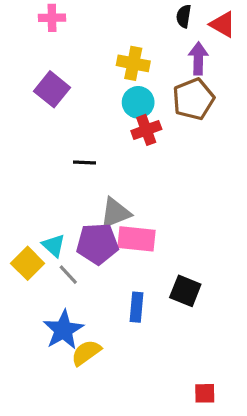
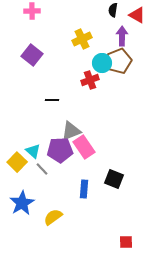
yellow cross: (133, 63) -> (82, 39), turned -36
cyan circle: (138, 102) -> (102, 63), moved
pink rectangle: (137, 239) -> (84, 147), turned 50
blue star: (63, 330) -> (22, 203), moved

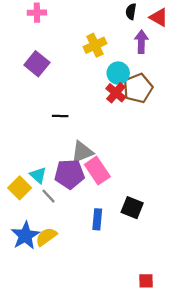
brown pentagon: (119, 61) -> (138, 88), moved
red cross: (90, 80) -> (116, 93), moved, turned -30
yellow semicircle: (53, 217) -> (46, 237), moved

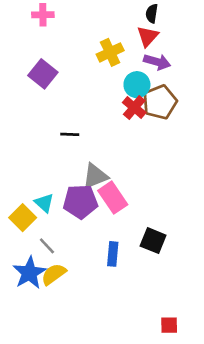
red triangle: (159, 17) -> (148, 36), moved, turned 42
purple arrow: (141, 42) -> (157, 62), moved, turned 105
gray line: (49, 196) -> (47, 246), moved

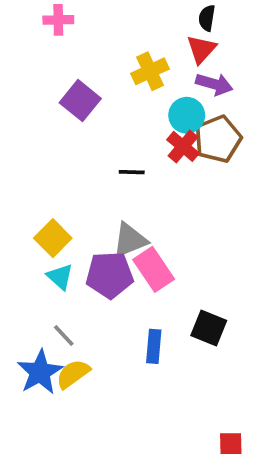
purple square: (43, 74) -> (80, 101), moved
black line: (70, 134) -> (132, 172), moved
yellow square: (23, 218) -> (53, 238), moved

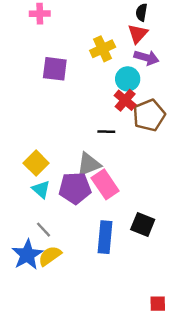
purple square: (80, 101) -> (55, 69), turned -32
brown pentagon: (218, 139) -> (149, 115), moved
black line: (132, 172) -> (106, 132), moved
blue rectangle: (154, 346) -> (105, 237), size x1.4

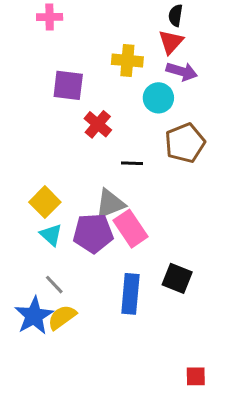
yellow cross: (103, 49) -> (127, 61), turned 30
red cross: (125, 100) -> (98, 124), moved

